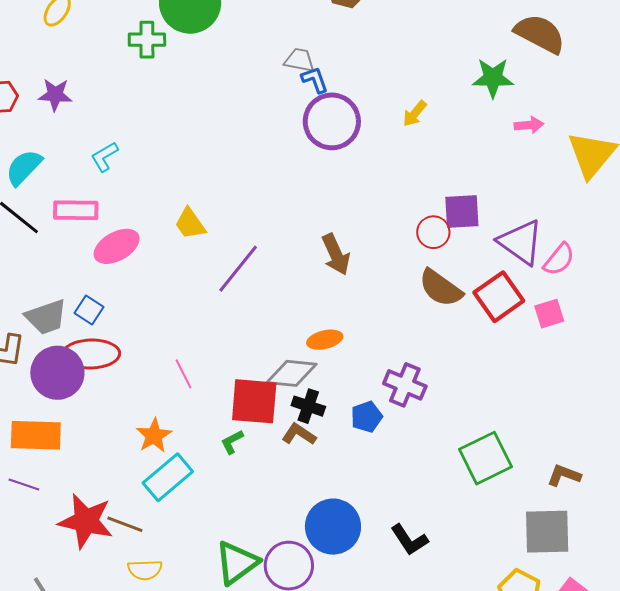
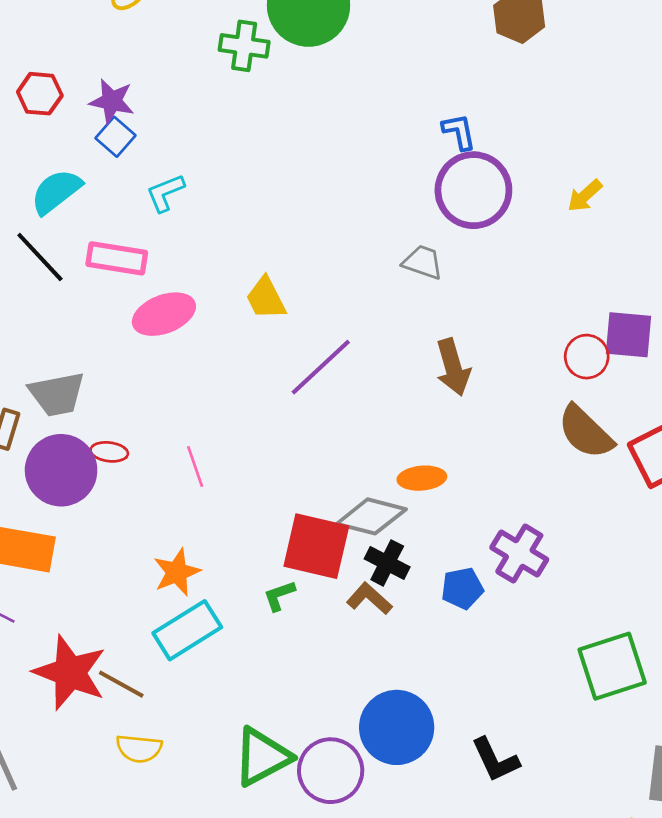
gray trapezoid: (299, 60) -> (423, 262), moved
blue square: (89, 310) -> (116, 137), moved
red ellipse: (91, 354) -> (109, 452), size x0.5
pink line: (183, 374) -> (195, 466), moved

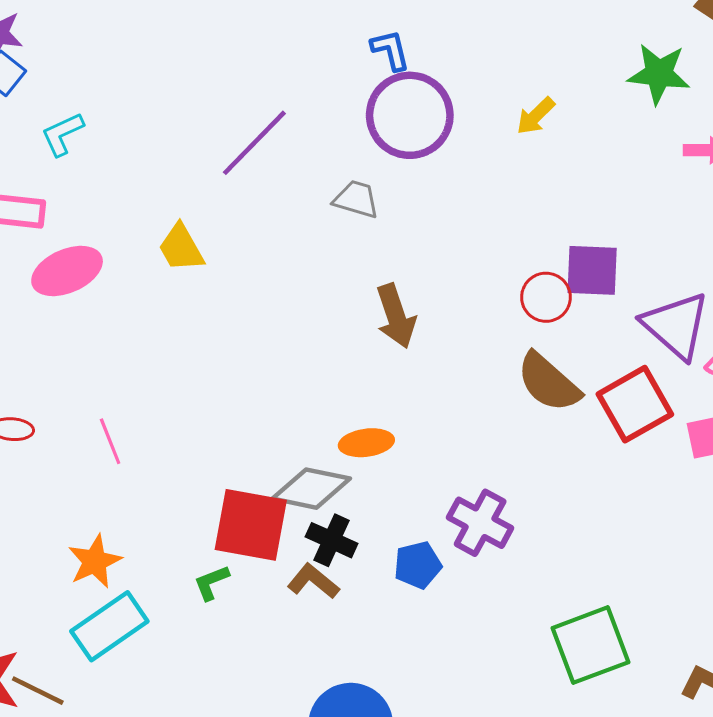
purple line: (321, 367) -> (254, 143), moved

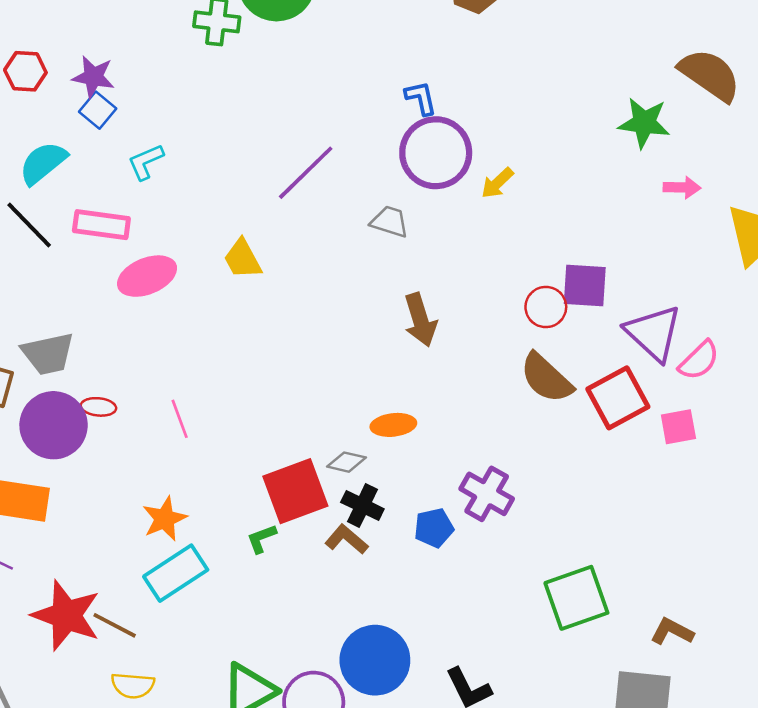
yellow arrow: (536, 116) -> (497, 183), moved
gray diamond: (311, 489) -> (347, 462), size x0.6
red square: (251, 525) -> (295, 491), turned -32

